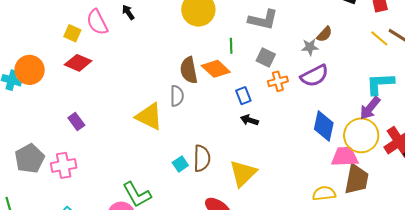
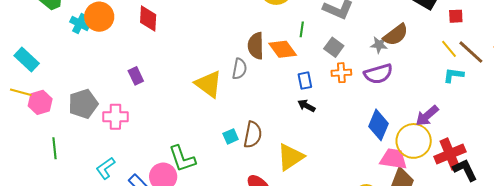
brown semicircle: (324, 34) -> (396, 35), size x1.5
red diamond: (78, 63) -> (148, 18), turned 60
cyan L-shape: (380, 84) -> (453, 75), moved, size x0.7

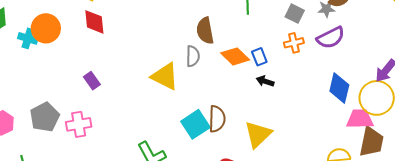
gray square: (334, 47) -> (295, 14), moved
orange diamond: (283, 49) -> (235, 56), moved
cyan square: (231, 136) -> (195, 124), size x1.8

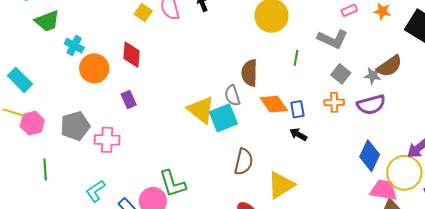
red diamond: (94, 22) -> (132, 55), moved
orange circle: (46, 28) -> (94, 68), moved
gray semicircle: (193, 56) -> (232, 96), turned 150
cyan square: (195, 124) -> (223, 118), moved

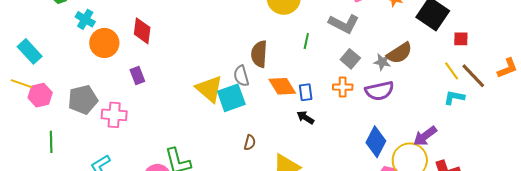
brown semicircle: (244, 162) -> (250, 143), size x0.6

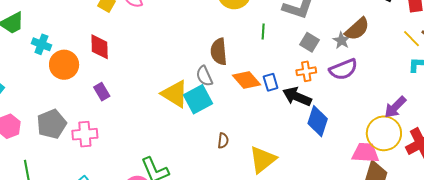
gray star: (382, 62) -> (341, 40), turned 30
black arrow: (305, 118) -> (297, 97), moved, size x1.6
blue diamond: (376, 142) -> (318, 121), moved

